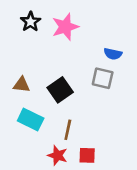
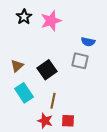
brown triangle: (22, 85) -> (17, 66), turned -48
cyan rectangle: (31, 119) -> (24, 93), turned 30

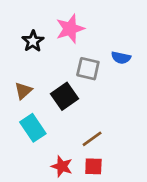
black star: (24, 17) -> (33, 41), moved
gray square: (80, 61) -> (88, 69), moved
brown line: (53, 101) -> (92, 139), moved, turned 42

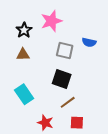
brown triangle: (23, 91) -> (23, 55), moved, turned 40
black square: (65, 96) -> (62, 79), moved, turned -36
red square: (93, 166) -> (77, 123), moved

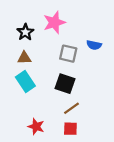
cyan rectangle: (24, 94) -> (25, 81), moved
red star: (45, 123) -> (36, 127), moved
red square: (77, 123) -> (70, 129), moved

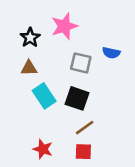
cyan rectangle: (25, 81) -> (44, 96), moved

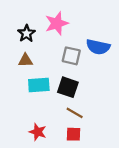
blue semicircle: (111, 53) -> (98, 47), size x1.5
cyan rectangle: (44, 96) -> (39, 85), turned -60
brown line: (85, 128) -> (75, 113), turned 66

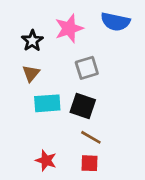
blue semicircle: (98, 47) -> (115, 22), moved
gray square: (71, 56) -> (87, 68), turned -30
brown triangle: (25, 60) -> (31, 73), turned -48

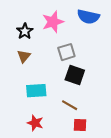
cyan rectangle: (47, 103) -> (36, 91), moved
black square: (83, 106) -> (75, 75), moved
red square: (90, 163) -> (80, 125), moved

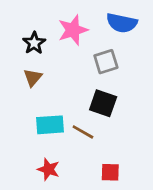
gray square: (66, 52) -> (106, 62), moved
brown line: (70, 105) -> (83, 132), moved

